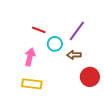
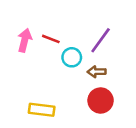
pink arrow: (30, 57) -> (25, 40), moved
red circle: (90, 77) -> (101, 101), moved

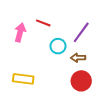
red line: (51, 39) -> (43, 23), moved
yellow rectangle: (42, 110) -> (23, 79), moved

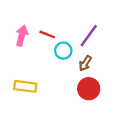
red line: (43, 23) -> (47, 34), moved
brown arrow: (78, 58) -> (85, 63), turned -56

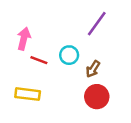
red line: (47, 34) -> (39, 60), moved
purple line: (89, 36) -> (97, 24), moved

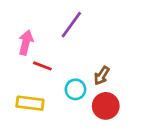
purple line: (97, 24) -> (71, 25), moved
cyan circle: (69, 55) -> (75, 89), moved

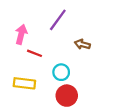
brown arrow: (102, 76) -> (82, 44), moved, turned 72
red circle: (106, 106) -> (67, 96), moved

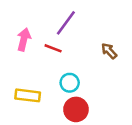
brown arrow: (82, 44) -> (109, 51), moved, turned 32
red line: (34, 53) -> (53, 48), moved

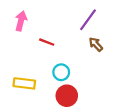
purple line: (66, 23) -> (88, 20), moved
pink arrow: (24, 39) -> (21, 21), moved

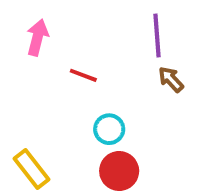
purple line: (88, 20) -> (157, 36), turned -40
yellow rectangle: (24, 83) -> (31, 169), moved, turned 45

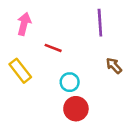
brown arrow: (171, 79) -> (114, 66), moved
yellow rectangle: (31, 169) -> (20, 71), moved

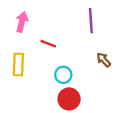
yellow rectangle: (20, 71) -> (18, 64), turned 40

